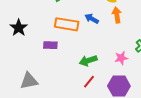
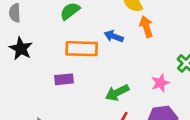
black star: (19, 28) -> (21, 49), moved

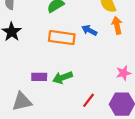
purple rectangle: (64, 79) -> (39, 77), moved
green arrow: (117, 93) -> (63, 78), moved

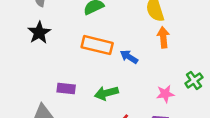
blue arrow: (89, 30) -> (129, 57), moved
green arrow: (63, 78) -> (106, 93), moved

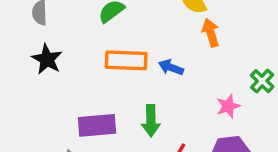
purple rectangle: (66, 88) -> (97, 125), size x1.5
green arrow: (106, 93) -> (151, 121), turned -65

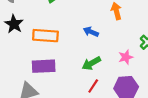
orange rectangle: (126, 60) -> (45, 36), moved
green arrow: (151, 121) -> (91, 63), moved, turned 60

